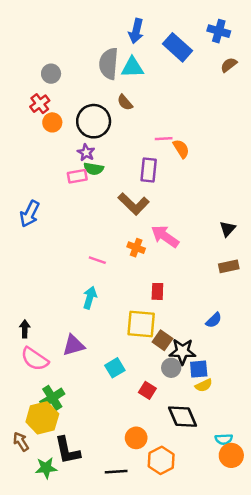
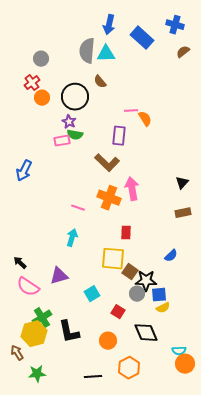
pink arrow: (165, 236) -> (132, 189), turned 45
orange cross: (136, 248) -> (109, 198), size x1.6
black arrow: (25, 329) -> (20, 263), turned -48
orange circle: (136, 438) -> (108, 341), moved
black L-shape: (67, 450) -> (69, 332), moved

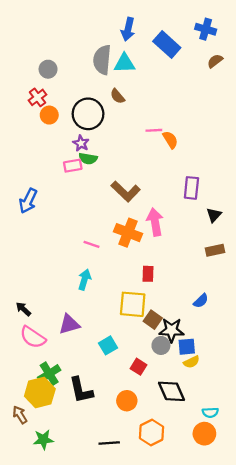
purple rectangle: (119, 136) -> (191, 188), moved
orange circle: (185, 364) -> (204, 434), moved

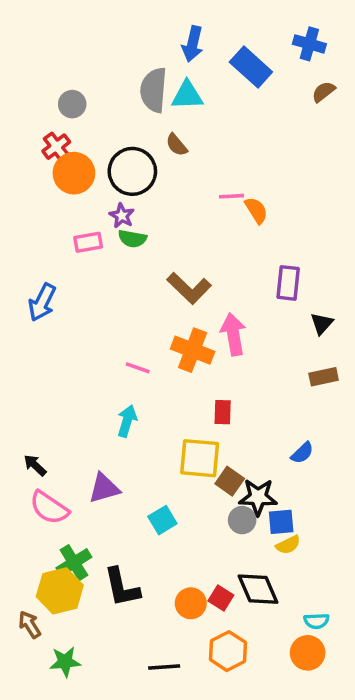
orange circle: (49, 115) -> (74, 173), size x1.5
pink rectangle: (73, 166) -> (88, 242), moved
red square: (139, 367) -> (221, 598), moved

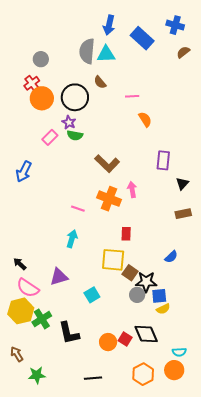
pink line: (231, 196) -> (132, 96), moved
pink rectangle: (88, 242) -> (50, 137), turned -35
pink arrow: (233, 334) -> (132, 190), size x0.7
yellow hexagon: (60, 591) -> (21, 311), moved
orange hexagon: (228, 651) -> (143, 374), moved

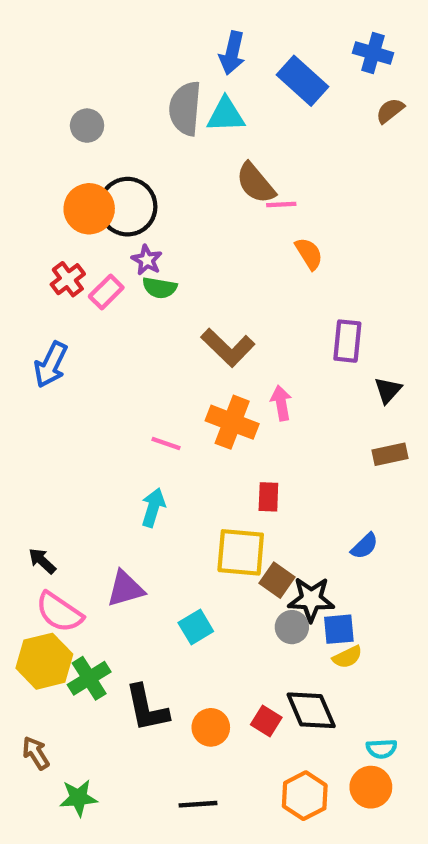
brown semicircle: (100, 82) -> (256, 183), moved, size x1.5
red cross: (32, 83) -> (68, 279), moved
black circle: (75, 97) -> (128, 207), moved
orange circle: (108, 342) -> (211, 727), moved

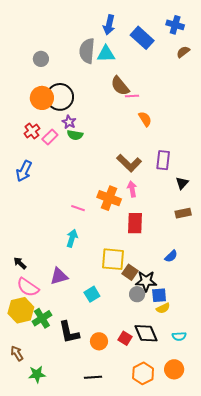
brown L-shape: (228, 347) -> (129, 163), moved
red rectangle: (268, 497) -> (135, 223), moved, size x1.5
cyan semicircle: (382, 749) -> (179, 336), moved

